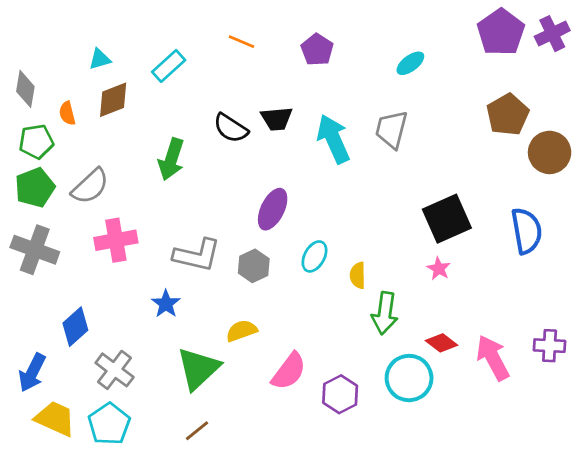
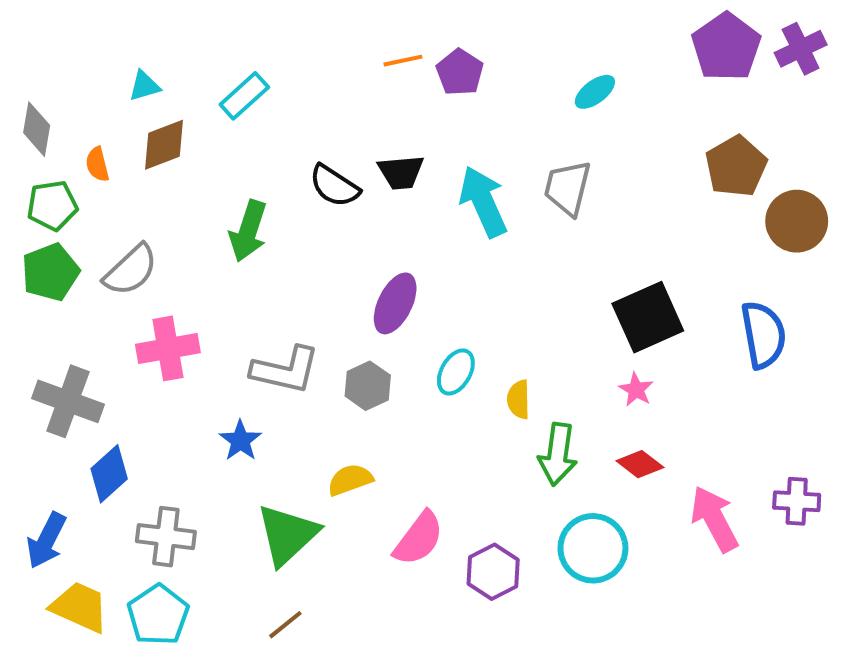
orange line: (242, 42) -> (403, 61), moved, turned -35
gray cross: (35, 250) -> (68, 401), moved
red diamond: (441, 343) -> (640, 464), moved
gray cross: (115, 370) -> (166, 537), turned -30

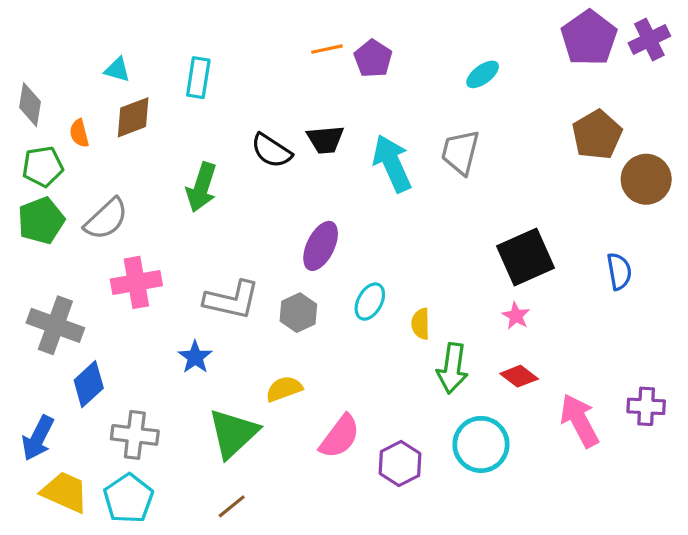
cyan triangle: (144, 86) -> (117, 70), turned 32
cyan rectangle: (244, 96) -> (198, 78), turned -39
blue semicircle: (763, 335) -> (619, 271), size x0.7

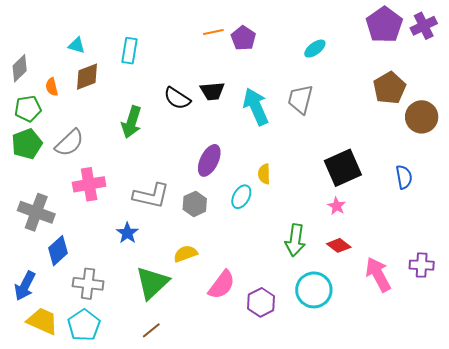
gray diamond: (30, 105) -> (20, 68), turned 36
yellow semicircle: (421, 324) -> (264, 174), moved

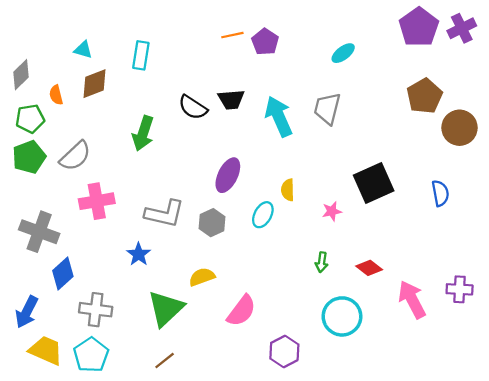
pink star: (337, 206) -> (332, 211), moved, turned 30
green arrow: (295, 240) -> (322, 262), size x0.6
purple hexagon: (261, 302) -> (284, 351), moved

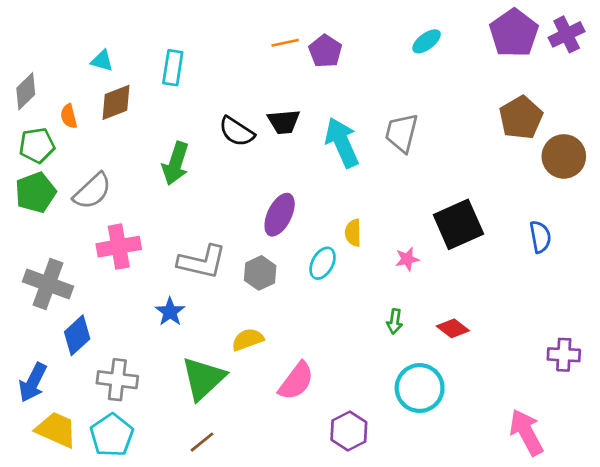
cyan ellipse: (343, 53) -> (427, 41), moved
pink arrow: (412, 299) -> (526, 432), moved

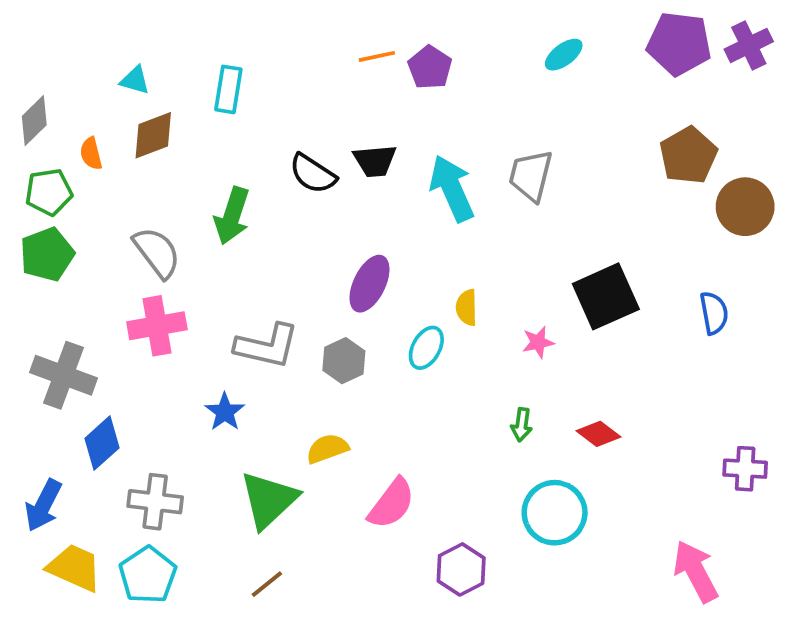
purple pentagon: (514, 33) -> (679, 44), turned -30
gray semicircle: (92, 191) -> (157, 252), moved, turned -84

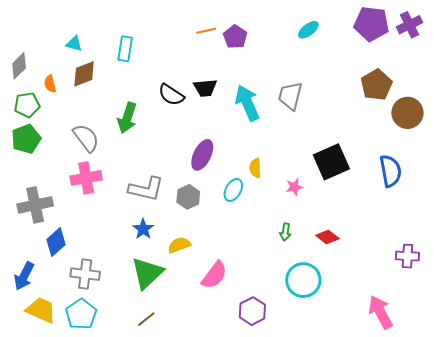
blue semicircle: (714, 313) -> (390, 171), size x1.4
gray cross: (63, 375) -> (35, 205), turned -32
blue star: (225, 412) -> (143, 229), moved

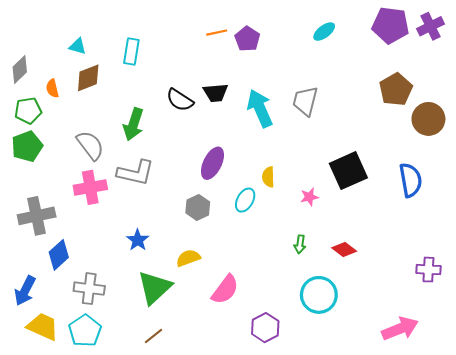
gray L-shape: (146, 189) -> (136, 173), moved
blue star: (143, 229) -> (138, 240), moved
pink arrow: (380, 312) -> (400, 329), turned 96

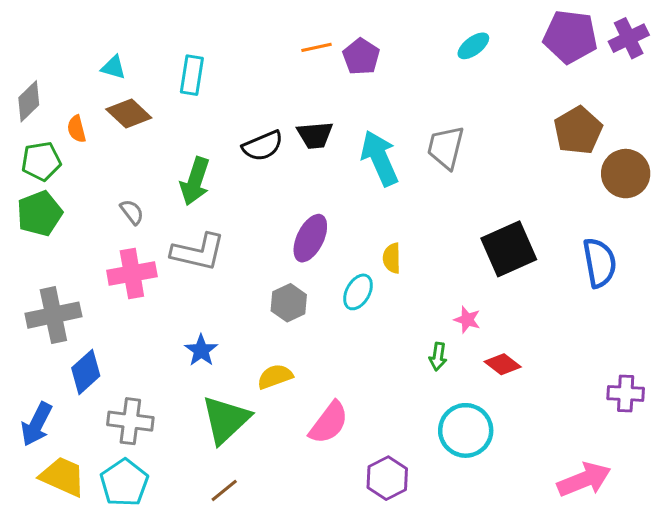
brown diamond: (88, 78) -> (129, 114), turned 64
black semicircle: (180, 100) -> (263, 146), turned -56
gray semicircle: (90, 145) -> (132, 212), size x0.6
pink star: (309, 197) -> (467, 320), moved, turned 30

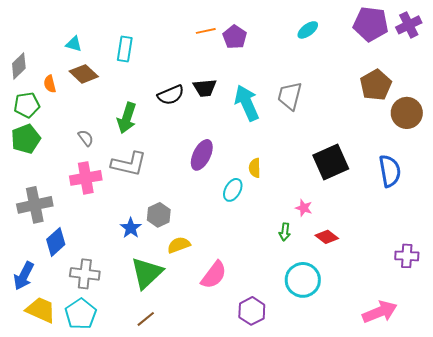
gray hexagon: (289, 303) -> (159, 215), moved

